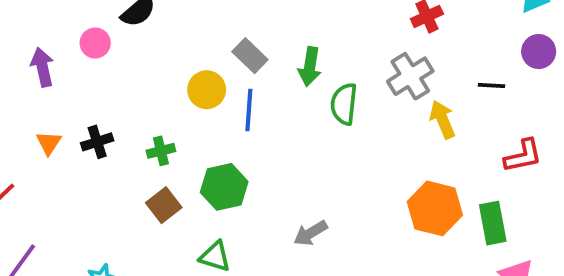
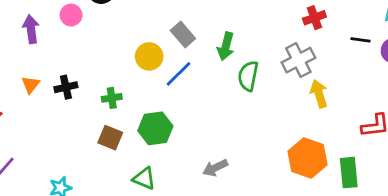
black line: (491, 85) -> (360, 40), moved
blue line: (249, 110) -> (179, 74), turned 36
brown square: (164, 205) -> (110, 138), turned -35

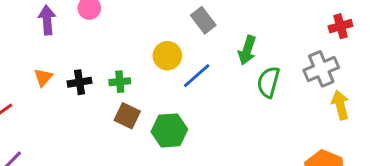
gray rectangle: (183, 34) -> (203, 20), moved
green cross: (112, 98) -> (120, 82), moved
brown square: (110, 138) -> (127, 116), moved

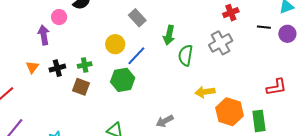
purple arrow: (47, 20) -> (44, 35), moved
yellow arrow: (340, 105) -> (205, 92), moved, turned -78
brown square: (127, 116) -> (81, 87), moved
green hexagon: (169, 130) -> (123, 80), moved

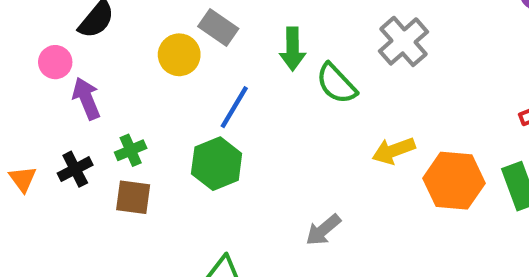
purple arrow: (44, 35) -> (86, 98), moved
yellow circle: (115, 44) -> (179, 55), moved
green semicircle: (186, 55) -> (336, 84), turned -40

